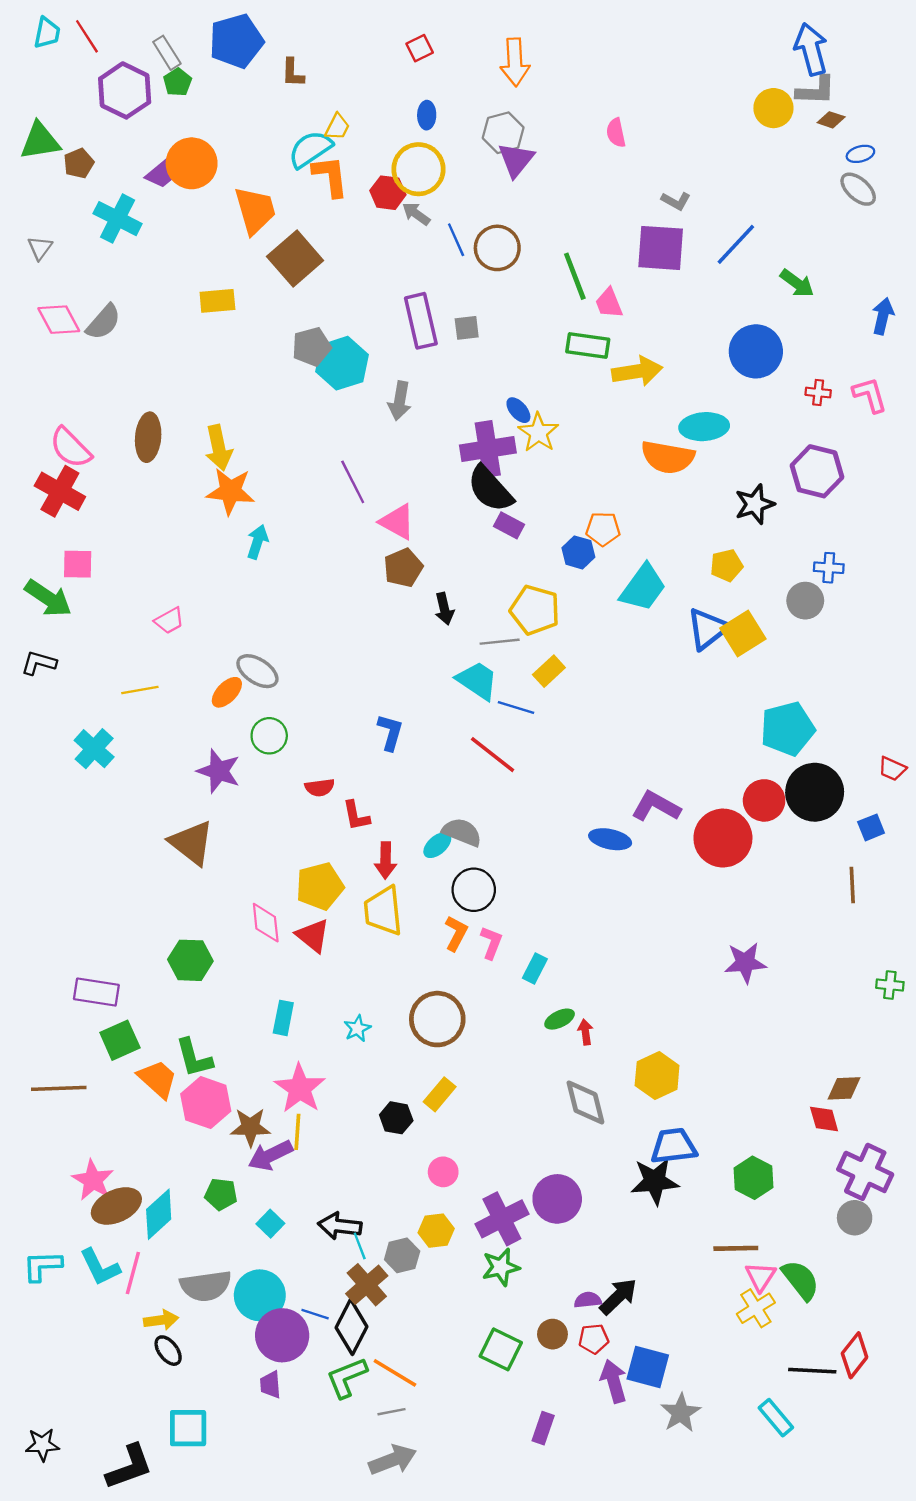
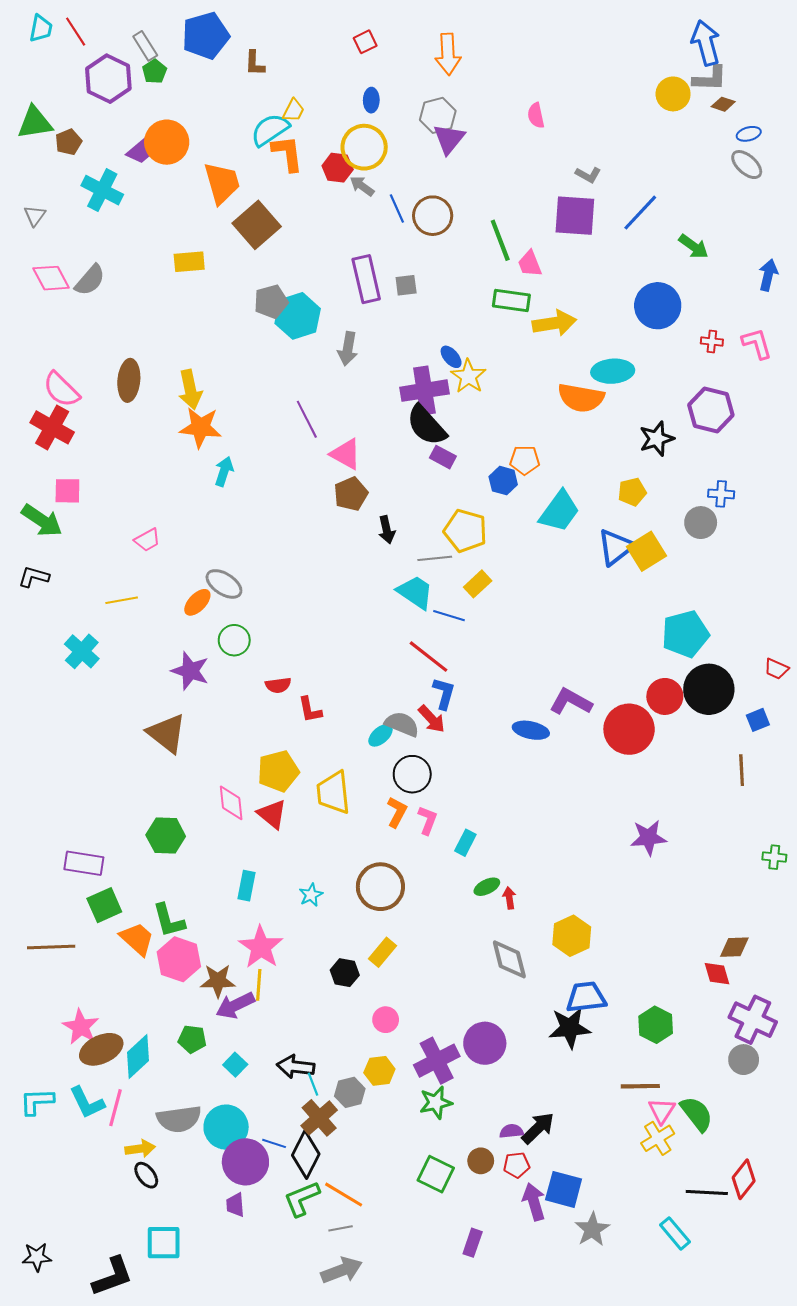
blue L-shape: (390, 732) -> (444, 693), moved
red arrow: (386, 860) -> (432, 719), moved, turned -44

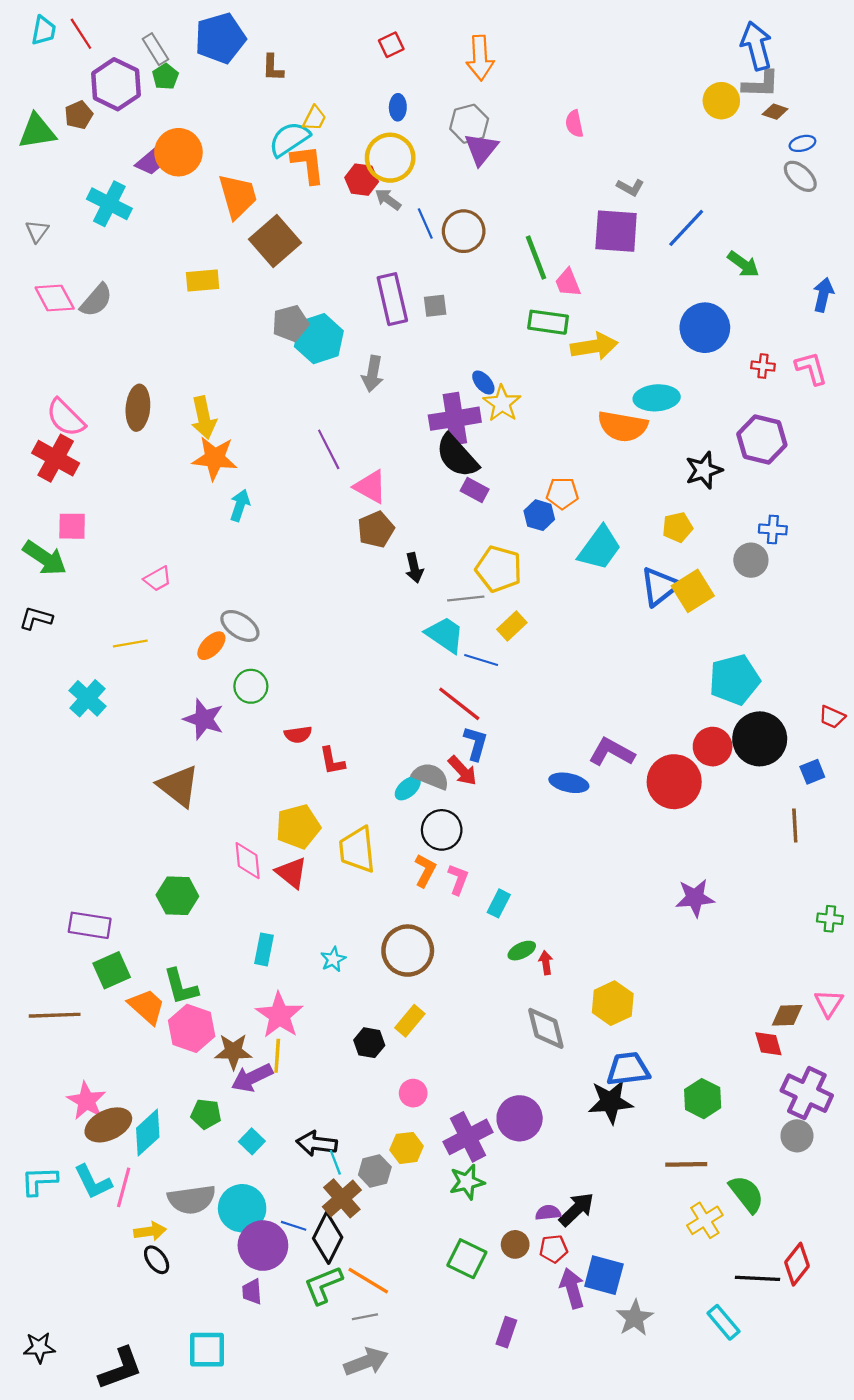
brown pentagon: (68, 142) -> (79, 115), moved
pink triangle: (662, 1111) -> (829, 1003), moved
cyan square: (164, 1243) -> (207, 1350), moved

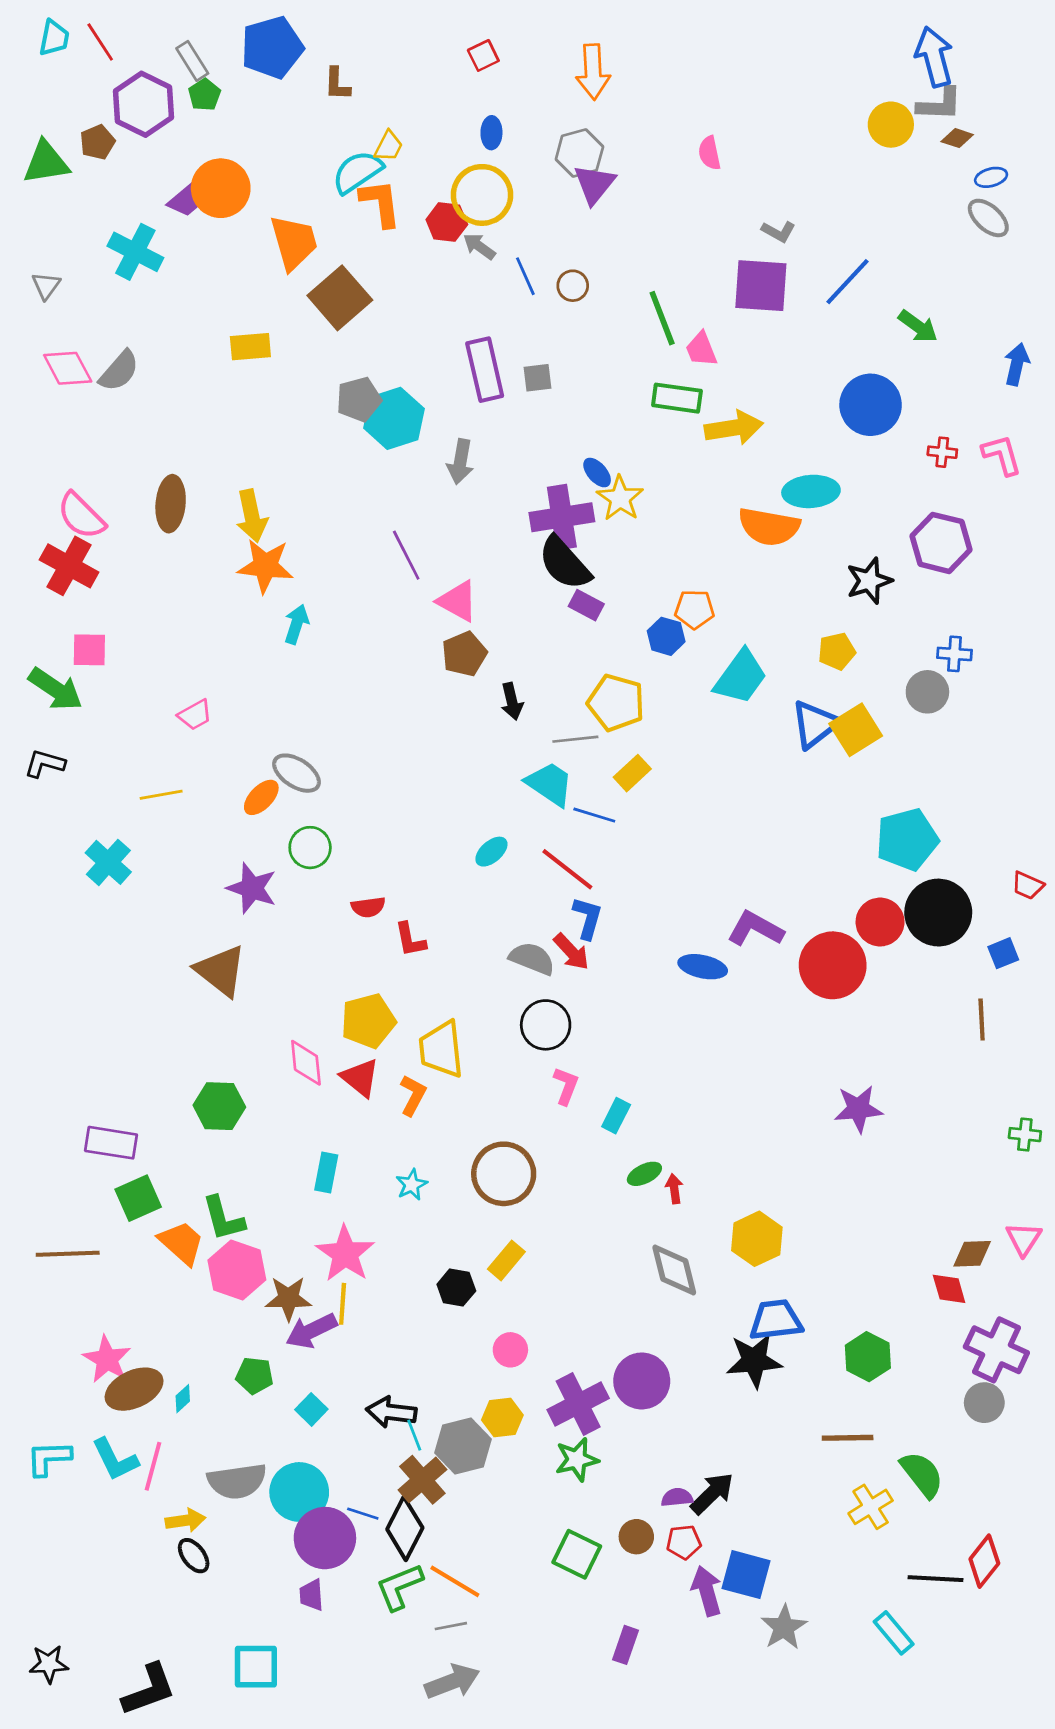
brown circle: (464, 231) -> (573, 286), size x0.6
cyan ellipse: (408, 788) -> (491, 852), moved
orange L-shape: (425, 870) -> (413, 1095), moved
cyan diamond: (148, 1133) -> (183, 1399), size x0.5
gray hexagon: (375, 1171) -> (463, 1446), size x1.4

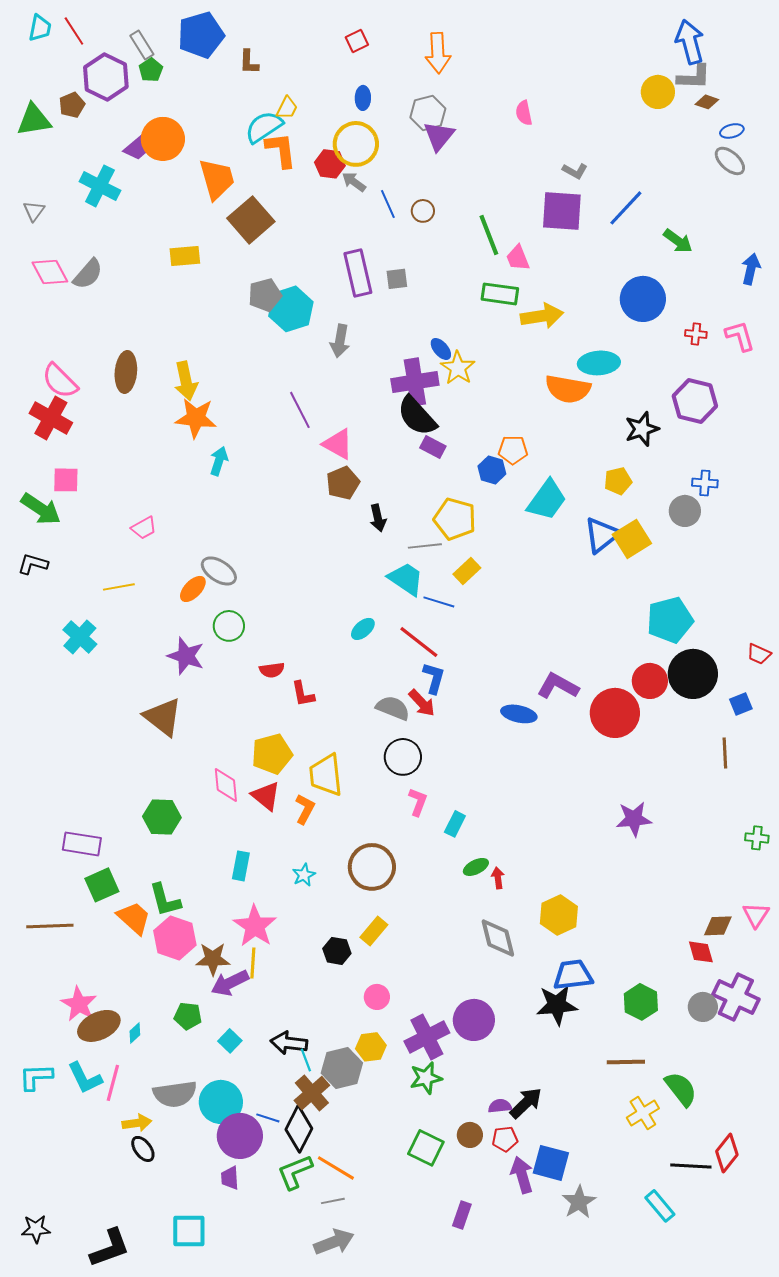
gray circle: (984, 1403) -> (703, 1007), moved

